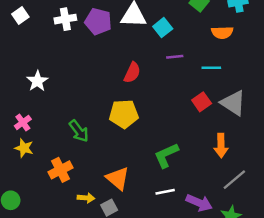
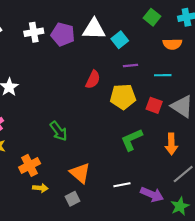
red square: (202, 102) -> (154, 105), turned -35
yellow pentagon: (124, 114) -> (123, 97), moved
green arrow: (79, 131) -> (59, 131), moved
green L-shape: (166, 155) -> (132, 140), moved
yellow arrow: (86, 198) -> (40, 188), moved

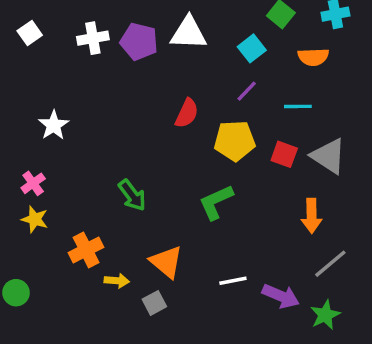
cyan square: (120, 40) -> (252, 48), moved
purple line: (131, 66) -> (247, 91), turned -40
green L-shape: (132, 140) -> (216, 202), moved
yellow arrow: (40, 188) -> (117, 281), moved

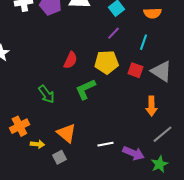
cyan line: (298, 106) -> (143, 42), turned -70
red semicircle: (187, 113) -> (70, 60), moved
green L-shape: (216, 202) -> (85, 89), moved

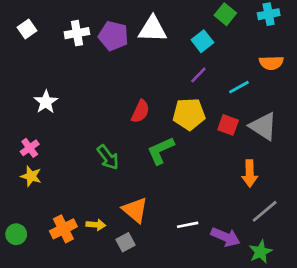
orange semicircle: (152, 13) -> (271, 63), moved
cyan line: (143, 42) -> (239, 87), turned 42
orange cross: (19, 126) -> (63, 229), moved

